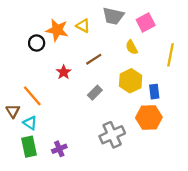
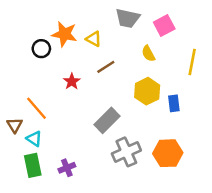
yellow triangle: (83, 26) -> (94, 39), moved
gray rectangle: (95, 93) -> (107, 120), moved, size x1.5
orange hexagon: (149, 117) -> (168, 153), moved

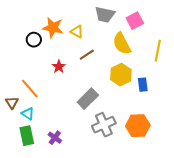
yellow semicircle: (148, 53) -> (122, 44), size x1.6
purple cross: (67, 168) -> (55, 138), turned -32

